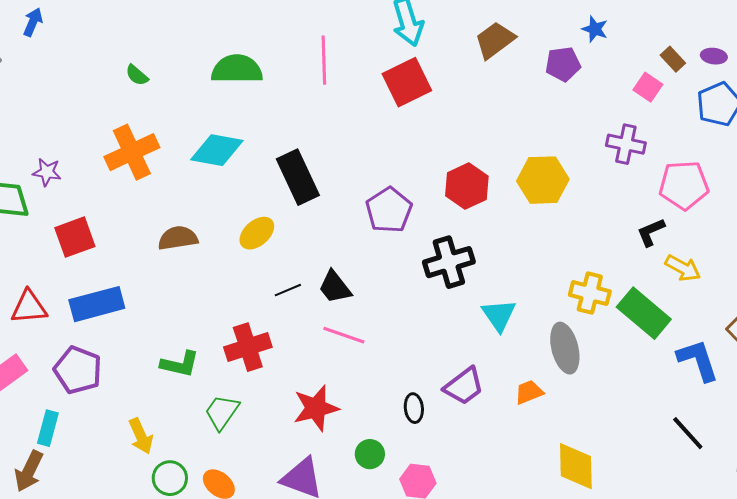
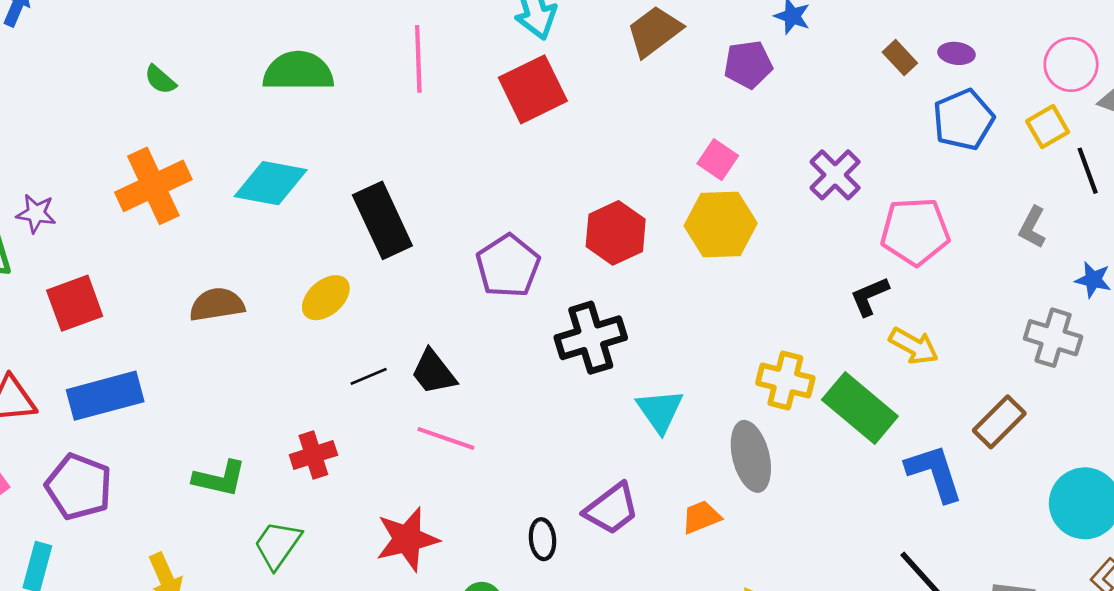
pink square: (648, 87) -> (718, 160), moved
purple cross: (626, 144) -> (835, 175), turned 33
red cross: (248, 347) -> (313, 455), size x0.7

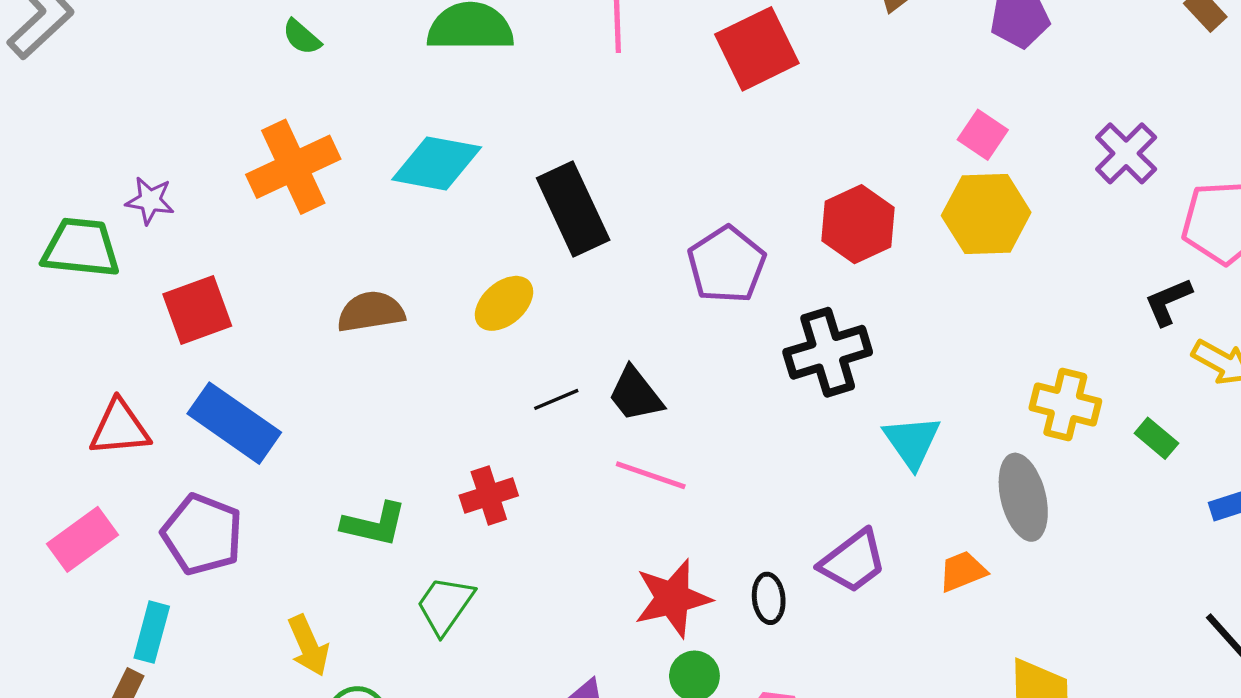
blue rectangle: (105, 396) -> (234, 423), turned 50
green rectangle: (860, 408) -> (1156, 438), size x0.5
red star: (407, 539) -> (673, 598), moved

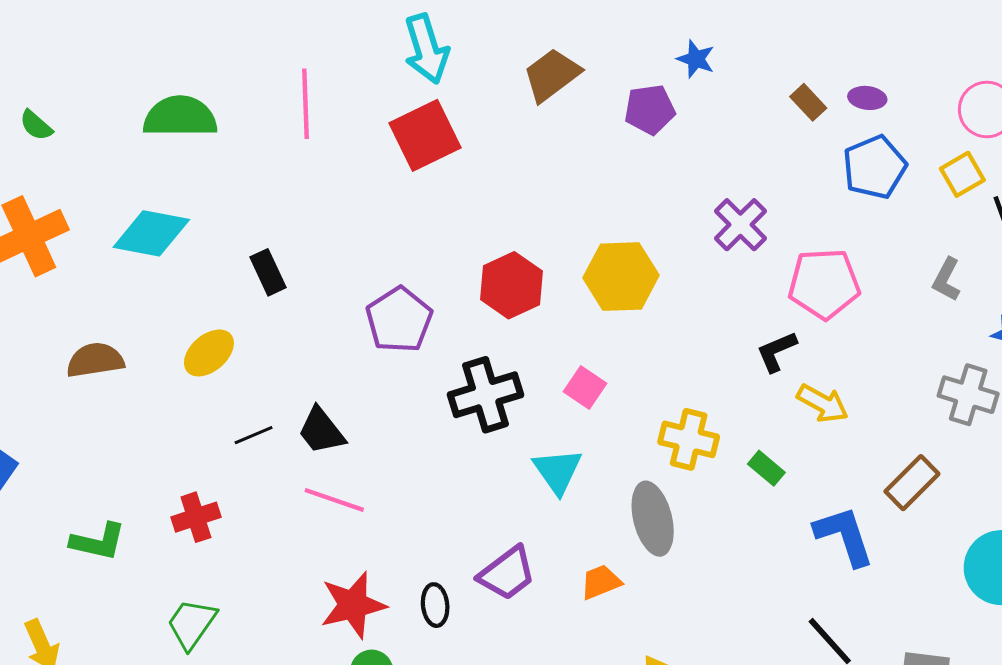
pink square: (983, 135) -> (585, 388), moved
black rectangle: (573, 209) -> (268, 272), size x0.6
green trapezoid: (445, 605) -> (192, 624), moved

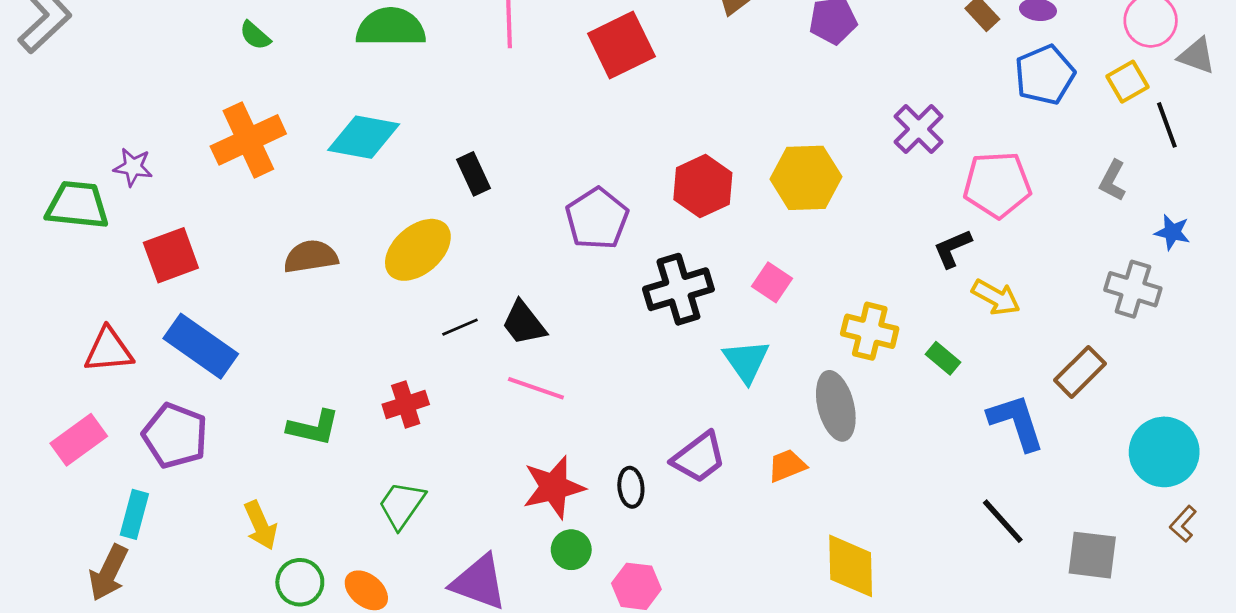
yellow ellipse: (209, 353) -> (418, 250), size x1.4

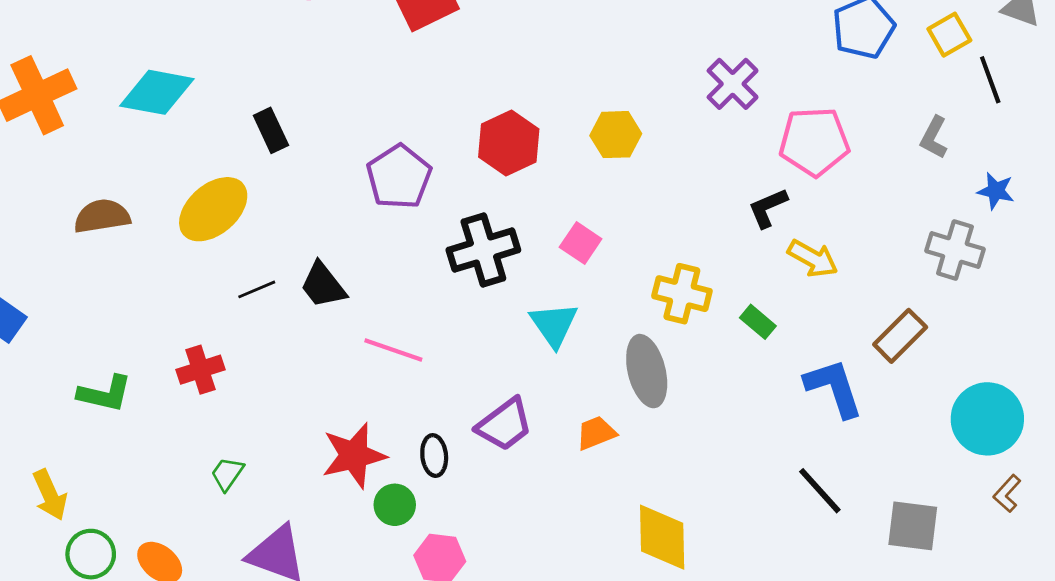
yellow hexagon: (806, 178) -> (616, 135), size x0.7
pink line: (536, 388) -> (393, 350), moved
green trapezoid: (402, 505) -> (227, 474), moved, size x0.7
green circle: (571, 550) -> (395, 505), moved

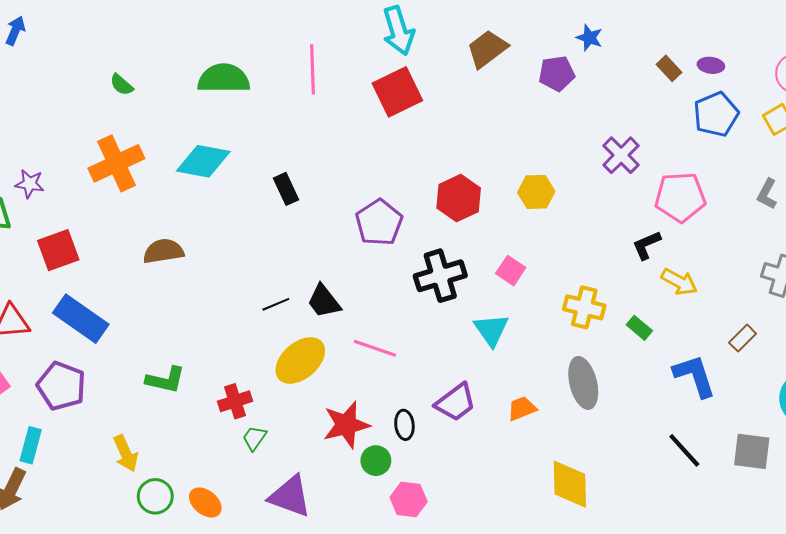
yellow ellipse: (213, 209) -> (300, 360), moved
brown rectangle: (900, 336) -> (743, 338), size x0.7
red cross: (201, 370) -> (235, 401), moved
gray ellipse: (647, 371) -> (583, 383), moved
gray square: (913, 526) -> (752, 451), moved

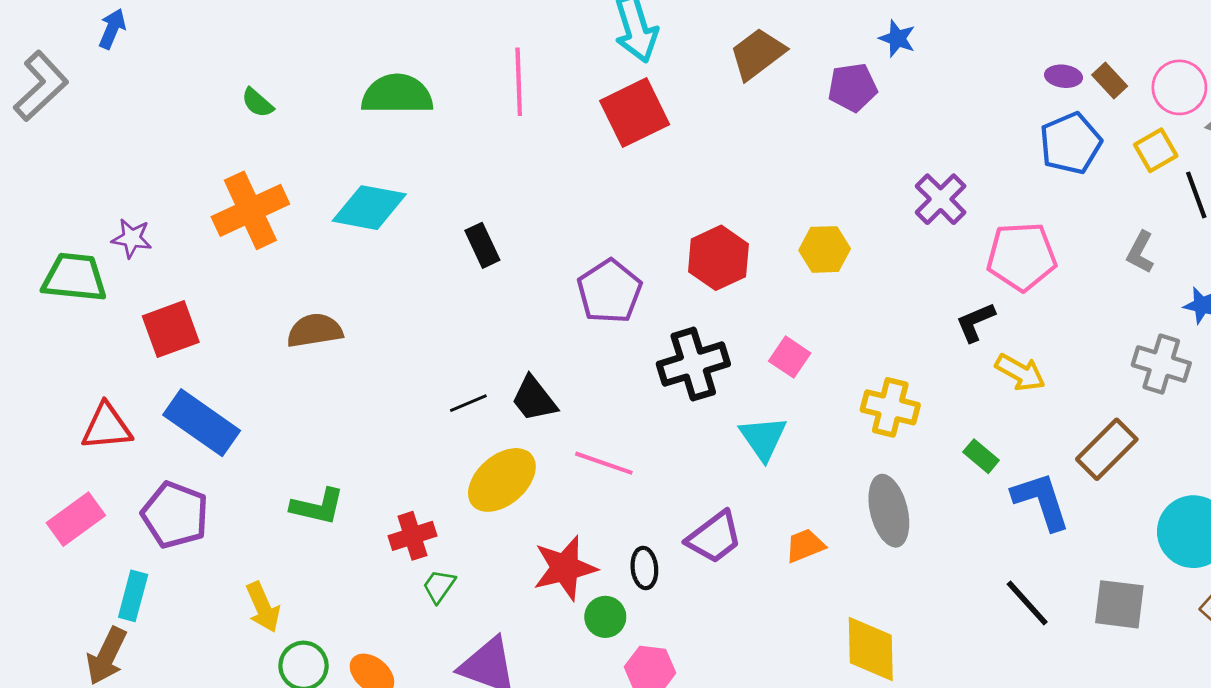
brown rectangle: (669, 68) -> (1110, 80), moved
green rectangle: (639, 328) -> (981, 456), moved
brown rectangle: (743, 338) -> (1107, 449), size x1.6

